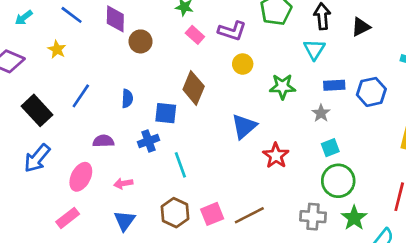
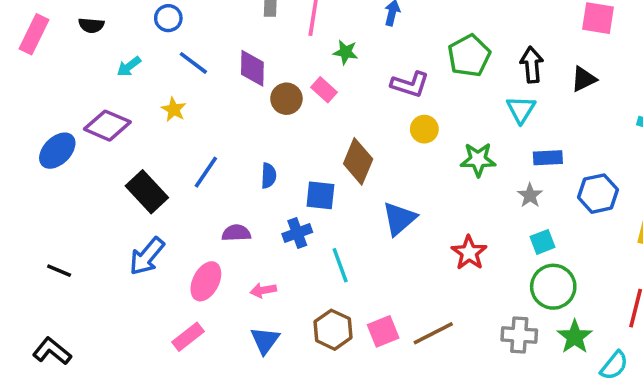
pink rectangle: (195, 35) -> (324, 90), moved
blue hexagon: (371, 92) -> (598, 194), moved
blue triangle: (244, 126) -> (399, 219), moved

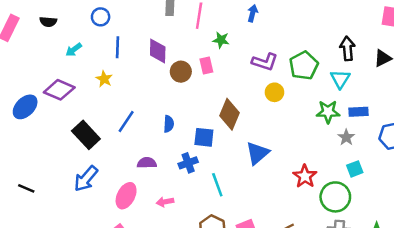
green pentagon: (469, 56) -> (304, 66), moved
blue line: (193, 63) -> (118, 47), turned 55
pink rectangle: (324, 90) -> (206, 66), turned 35
green star: (478, 160) -> (328, 112), moved
green circle: (553, 287) -> (335, 197), moved

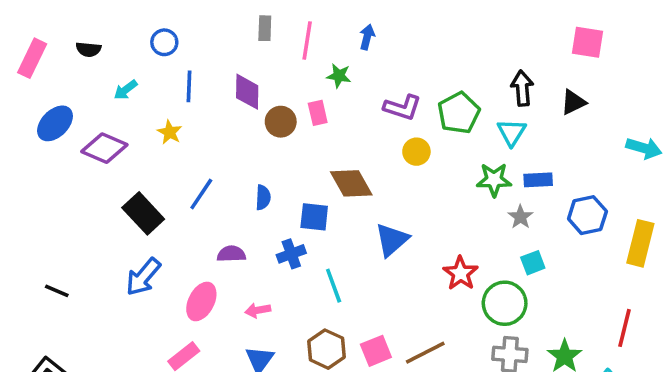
blue arrow: (253, 13) -> (367, 37), moved
blue ellipse: (25, 107) -> (55, 123), moved
brown diamond: (229, 114) -> (351, 183), turned -52

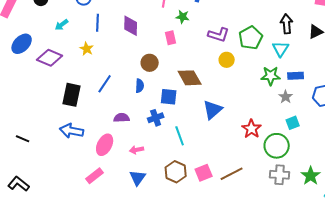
brown circle: (281, 122) -> (150, 63), moved
black rectangle: (143, 213) -> (72, 95), turned 55
blue arrow: (143, 277) -> (72, 131), turned 60

